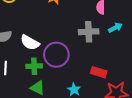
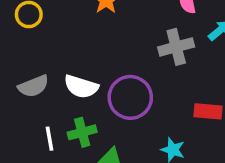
green cross: (34, 66) -> (82, 132), moved

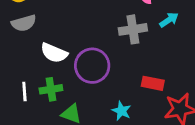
gray semicircle: (33, 86) -> (24, 23), moved

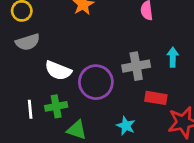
cyan arrow: (169, 20) -> (173, 57), moved, turned -54
gray cross: (133, 29) -> (136, 66), moved

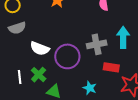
cyan arrow: (173, 57) -> (123, 37), size x1.5
green cross: (56, 106) -> (39, 75), turned -35

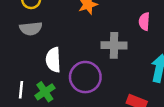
gray cross: (97, 44) -> (114, 45), moved
white semicircle: (40, 48) -> (53, 60), turned 54

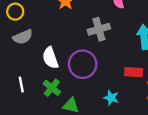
white line: (21, 90) -> (21, 85), moved

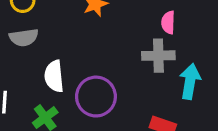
gray cross: (99, 29) -> (158, 56), moved

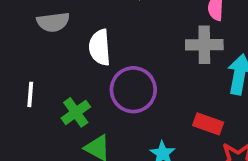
white semicircle: (54, 76) -> (100, 47), moved

